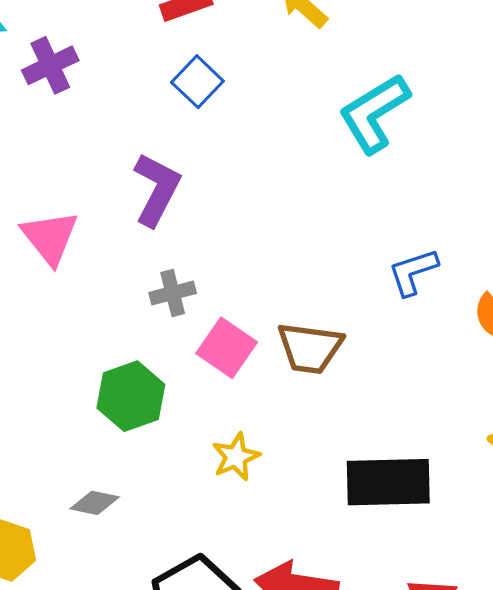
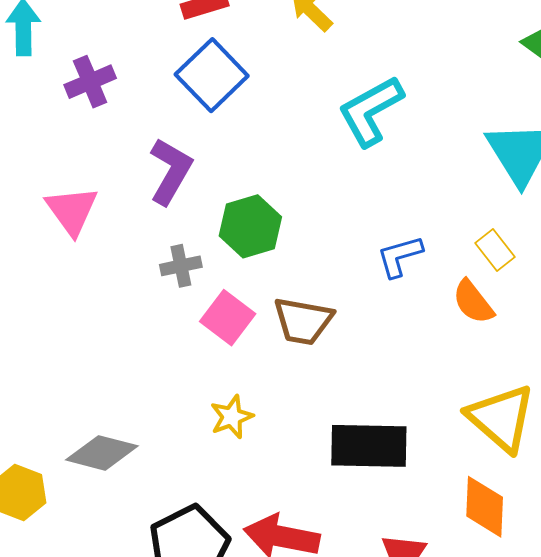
purple cross: (50, 65) -> (90, 82), moved
blue square: (197, 82) -> (212, 75), size x1.5
green hexagon: (131, 396) -> (250, 226), moved
gray diamond: (95, 503) -> (102, 453), size x1.6

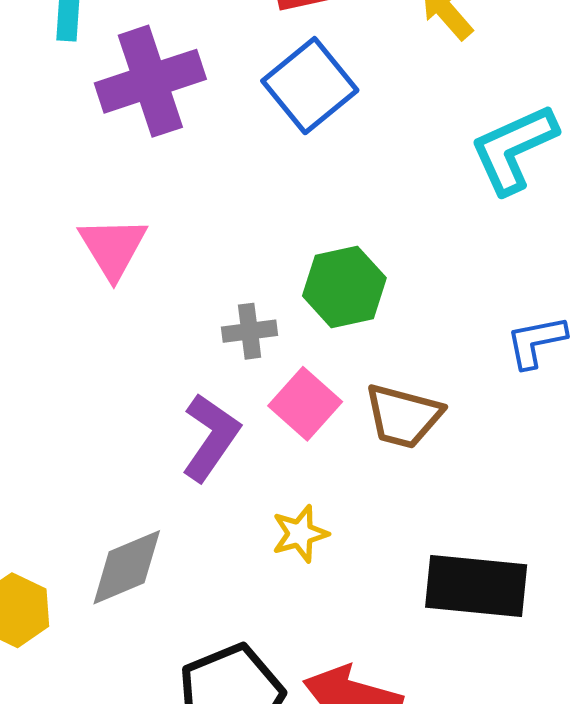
purple cross: (90, 82) -> (150, 81), size x1.6
purple L-shape: (171, 171) -> (211, 437), moved
gray diamond: (102, 453) -> (127, 567), turned -42

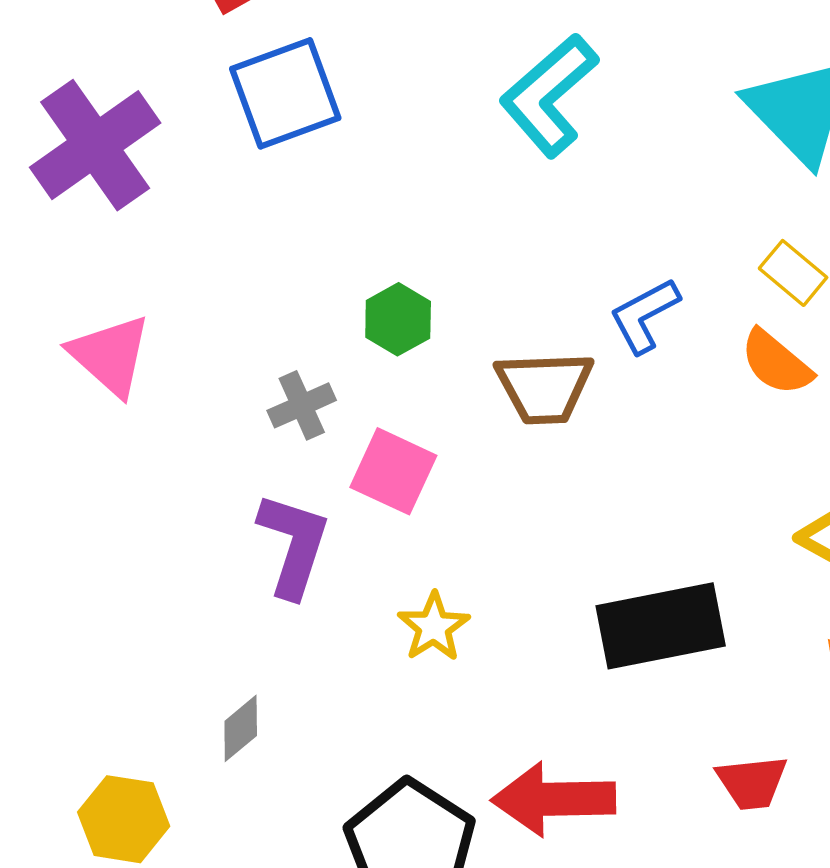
blue square: (310, 86) -> (285, 93), turned 36
green hexagon: (344, 287) -> (398, 319), size x0.7
brown trapezoid: (403, 416) -> (544, 387), moved
gray diamond: (127, 567) -> (241, 728), size x0.6

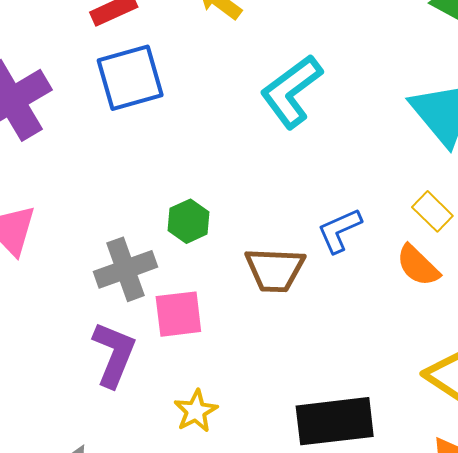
gray cross: (302, 405) -> (125, 269), size x1.5
pink square: (393, 471) -> (178, 314), turned -36

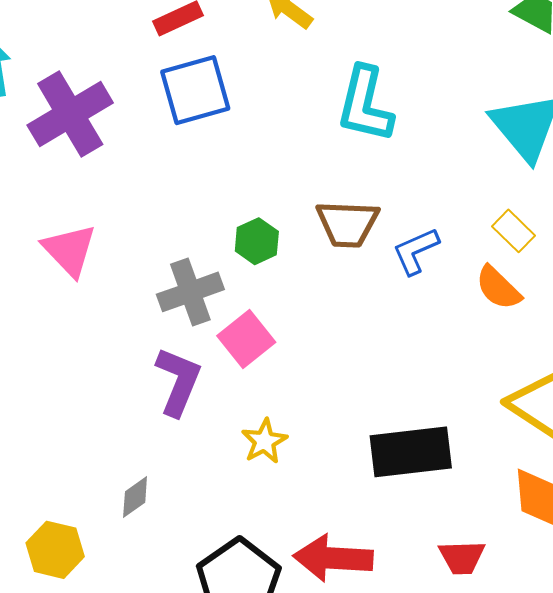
cyan L-shape: (291, 91) -> (365, 104), turned -40
brown trapezoid: (275, 270) -> (347, 224), moved
pink square: (178, 314) -> (246, 339), turned -32

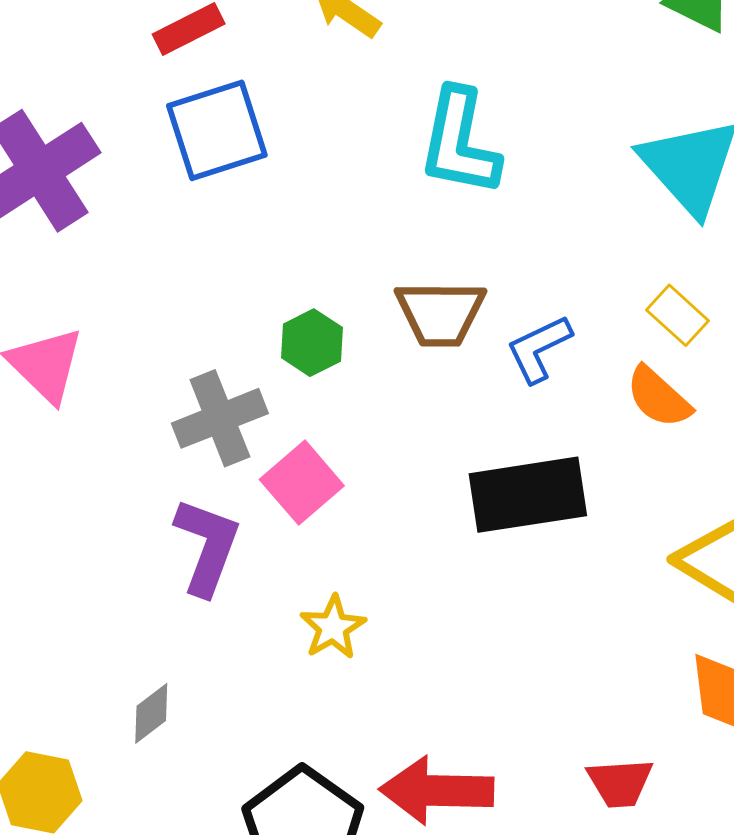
black rectangle: (411, 452) -> (528, 495), moved

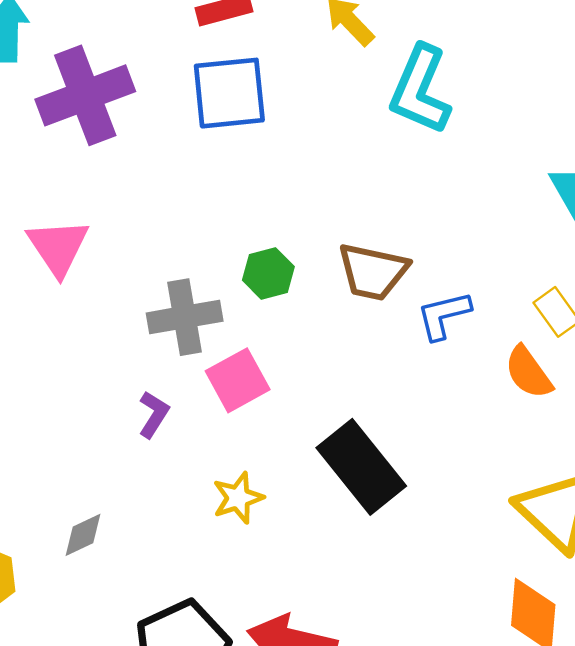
cyan L-shape: (459, 142) -> (420, 90), moved
black rectangle: (528, 495) -> (361, 467), moved, turned 48
purple L-shape: (207, 546) -> (154, 414), size x0.6

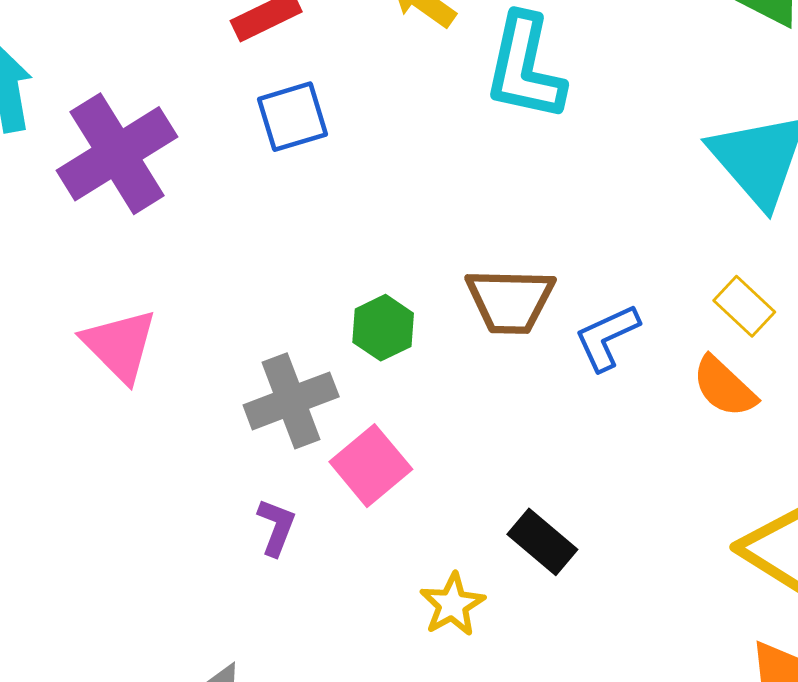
blue square: (229, 93) -> (292, 117), size x0.7
black rectangle: (361, 467) -> (542, 542), size x0.6
yellow star: (238, 498) -> (452, 605), moved

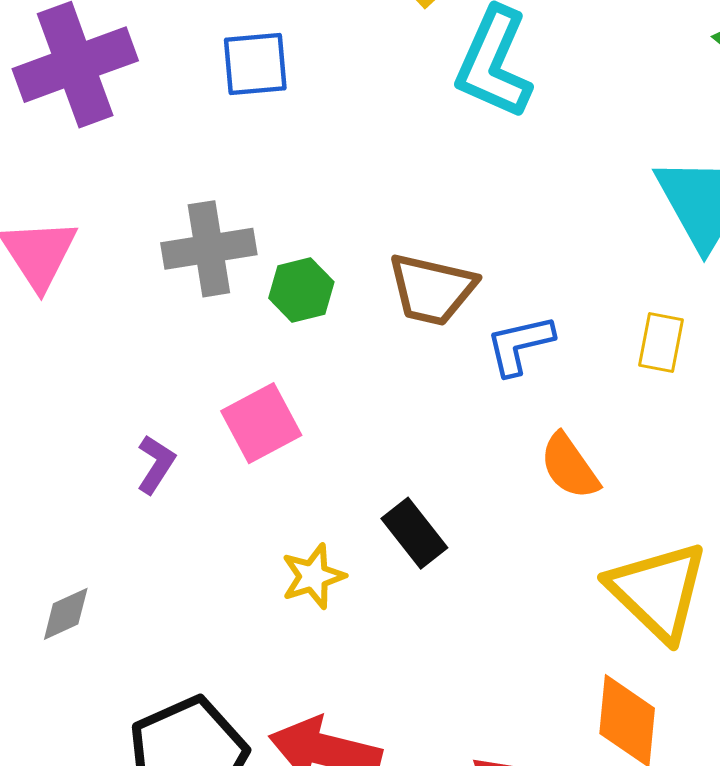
yellow rectangle: (744, 306) -> (661, 342), turned 46
orange semicircle: (724, 387) -> (569, 466), moved
gray cross: (291, 401) -> (209, 249), moved

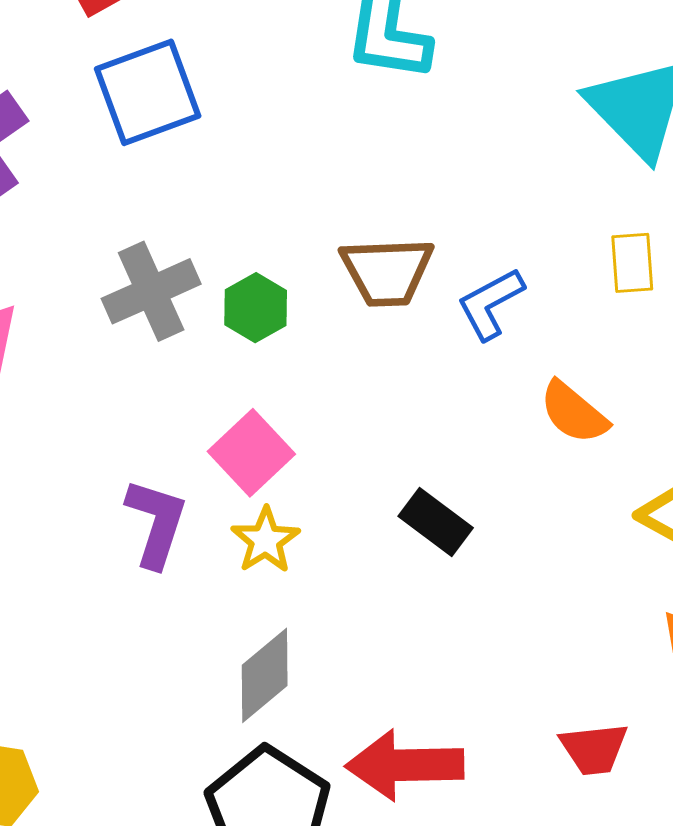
blue square: (255, 64) -> (148, 92), size x1.4
purple L-shape: (156, 464) -> (156, 523), size x1.5
yellow star: (313, 576) -> (266, 540), moved
gray diamond: (66, 614) -> (265, 675), moved, size x1.5

